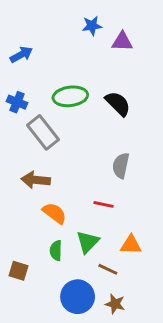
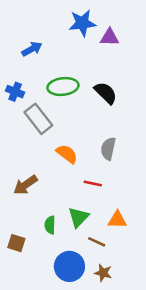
blue star: (92, 26) -> (82, 23), size x1.5
blue arrow: (21, 55) -> (32, 49), moved
brown arrow: (36, 180) -> (25, 185), moved, turned -40
orange semicircle: (54, 213) -> (67, 154), moved

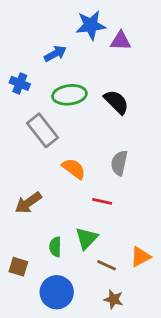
blue arrow: (32, 49) -> (55, 54), moved
blue cross: (15, 92) -> (20, 83), moved
orange triangle: (117, 220) -> (141, 257), moved, turned -30
blue circle: (69, 266) -> (57, 292), moved

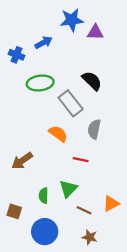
blue cross: (20, 83) -> (17, 55), moved
green ellipse: (69, 95) -> (40, 83), moved
gray rectangle: (43, 130) -> (71, 103), moved

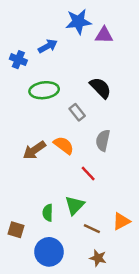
gray rectangle: (71, 103) -> (77, 112), size x0.6
red line: (81, 160) -> (88, 173), turned 35
brown arrow: (22, 161) -> (34, 150), moved

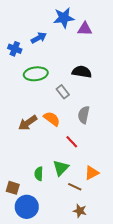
black semicircle: (100, 88) -> (82, 72), turned -36
orange triangle: (121, 221) -> (92, 173), moved
blue circle: (49, 252) -> (27, 207), moved

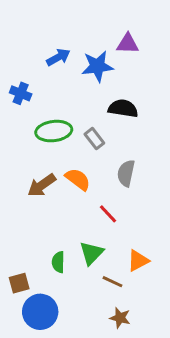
blue star: (64, 18) -> (97, 66), moved
blue cross: (15, 49) -> (21, 93), moved
green ellipse: (36, 74) -> (54, 131), moved
brown square: (13, 188) -> (19, 283), turned -32

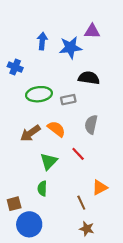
blue arrow: (58, 57) -> (42, 41), turned -56
gray rectangle: (94, 139) -> (68, 100), turned -64
green triangle: (91, 253) -> (49, 161), moved
brown line: (112, 282) -> (81, 203), turned 40

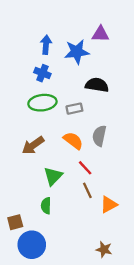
blue cross: (15, 67) -> (42, 73), moved
orange semicircle: (56, 129) -> (73, 141), moved
brown line: (81, 203) -> (87, 190), moved
brown star: (87, 229) -> (104, 249), moved

